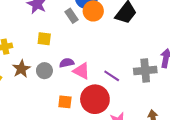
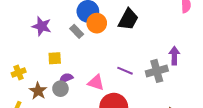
purple semicircle: (67, 63) -> (66, 78), moved
purple line: (112, 76) -> (125, 71), moved

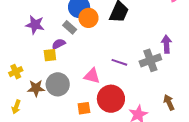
purple semicircle: (66, 78) -> (59, 44), moved
gray circle: (60, 89) -> (58, 84), size x1.5
brown star: (38, 91) -> (36, 88), turned -30

